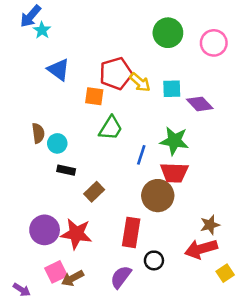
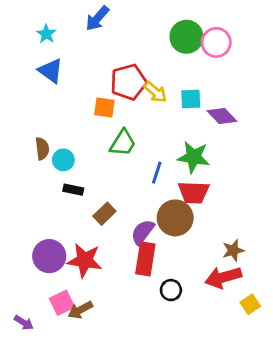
blue arrow: (31, 16) -> (97, 18), moved
pink circle: (214, 43) -> (216, 42), moved
blue triangle: (59, 70) -> (51, 71), moved
purple semicircle: (121, 277) -> (143, 232), moved

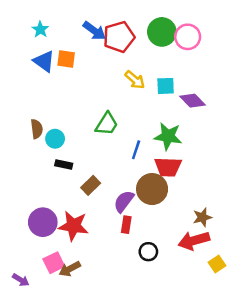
blue arrow: (97, 18) -> (94, 31), moved, turned -95
red pentagon: (128, 82) -> (119, 37), moved
orange square: (104, 108) -> (66, 59), moved
red rectangle: (145, 259) -> (126, 225), size x0.6

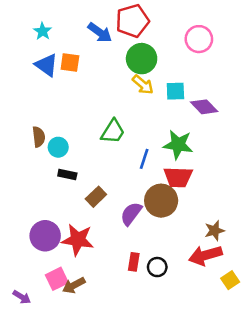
green circle: (162, 32) -> (142, 59), moved
red pentagon: (119, 37) -> (132, 21), moved
red rectangle: (126, 225) -> (134, 262), moved

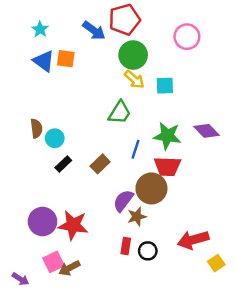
purple diamond: (204, 107) -> (207, 131), moved
green trapezoid: (113, 132) -> (120, 113), moved
black rectangle: (67, 175) -> (63, 164), turned -56
brown rectangle: (96, 197) -> (100, 164), moved
brown star: (215, 231) -> (137, 217), moved

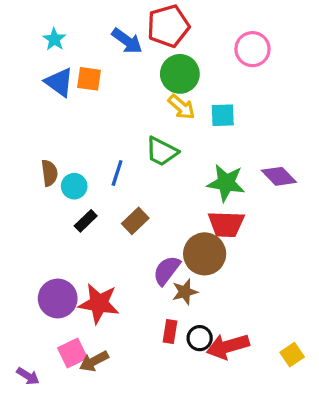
green trapezoid: (120, 113) -> (162, 152), turned 85
blue line: (136, 149) -> (117, 173), moved
red arrow: (193, 240) -> (228, 346), moved

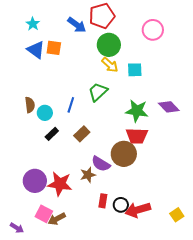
green trapezoid: (162, 152) -> (98, 92), turned 110
purple semicircle: (167, 270) -> (101, 164), turned -96
brown star: (185, 292) -> (88, 175), moved
pink square: (73, 353) -> (44, 214), turned -36

